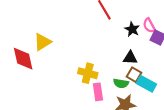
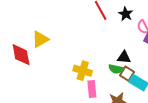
black star: (132, 29) -> (126, 14), moved
green semicircle: (121, 83) -> (116, 69), moved

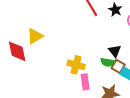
black triangle: (124, 57) -> (115, 51), turned 48

